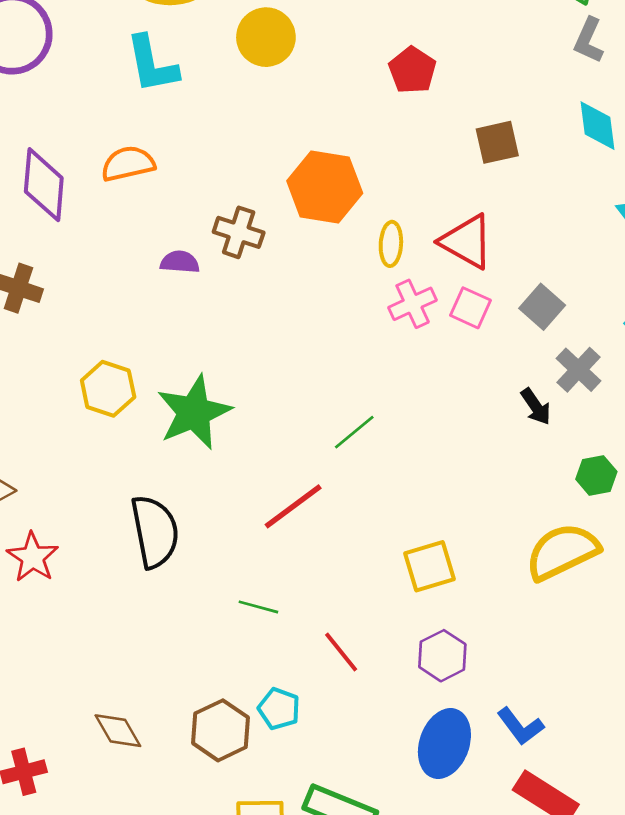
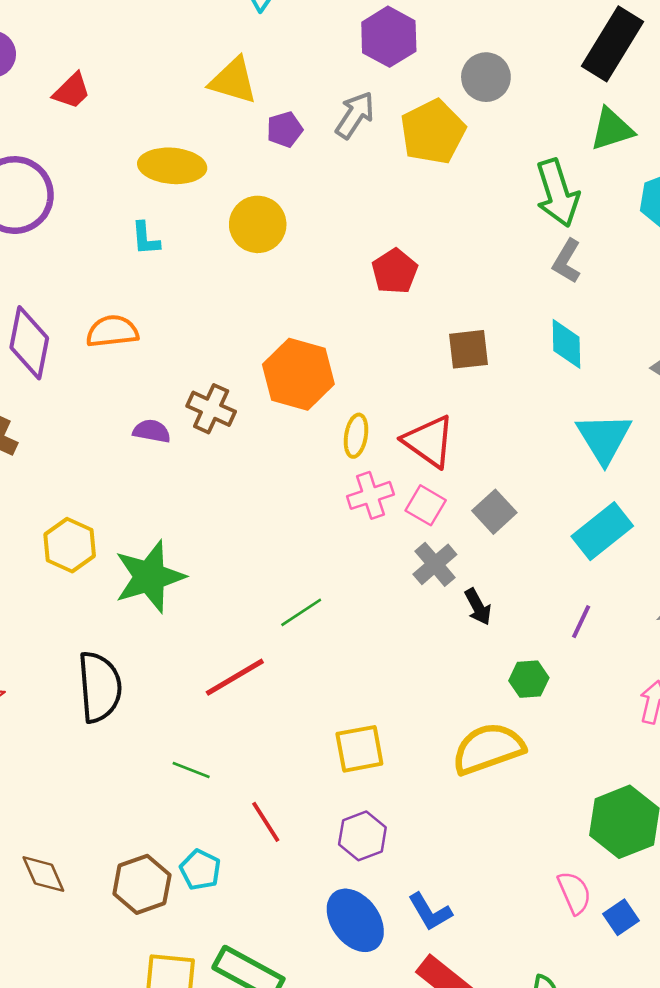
cyan L-shape: (152, 64) -> (145, 239), size x0.6
gray cross: (579, 370) -> (435, 564), moved
blue ellipse: (444, 743) -> (355, 920), turned -62

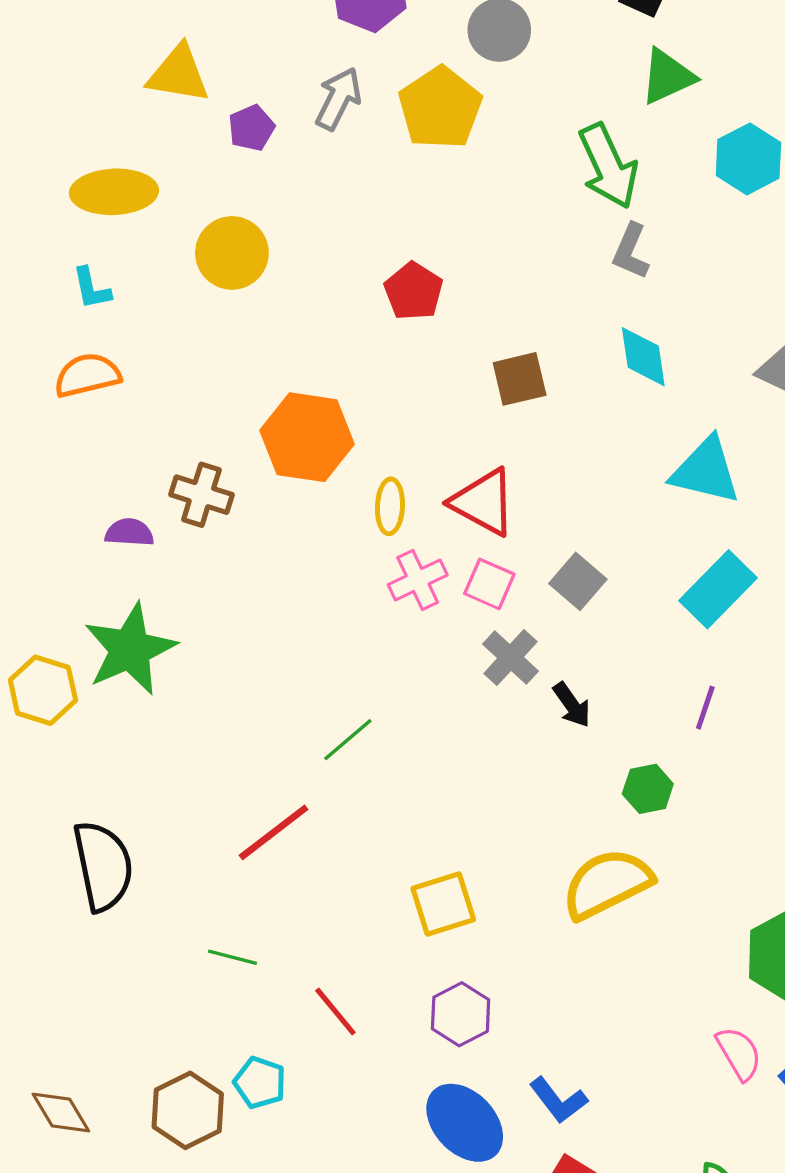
orange semicircle: (112, 331) -> (87, 375), moved
cyan triangle: (604, 438) -> (706, 471), turned -38
green star: (150, 577) -> (130, 649), moved

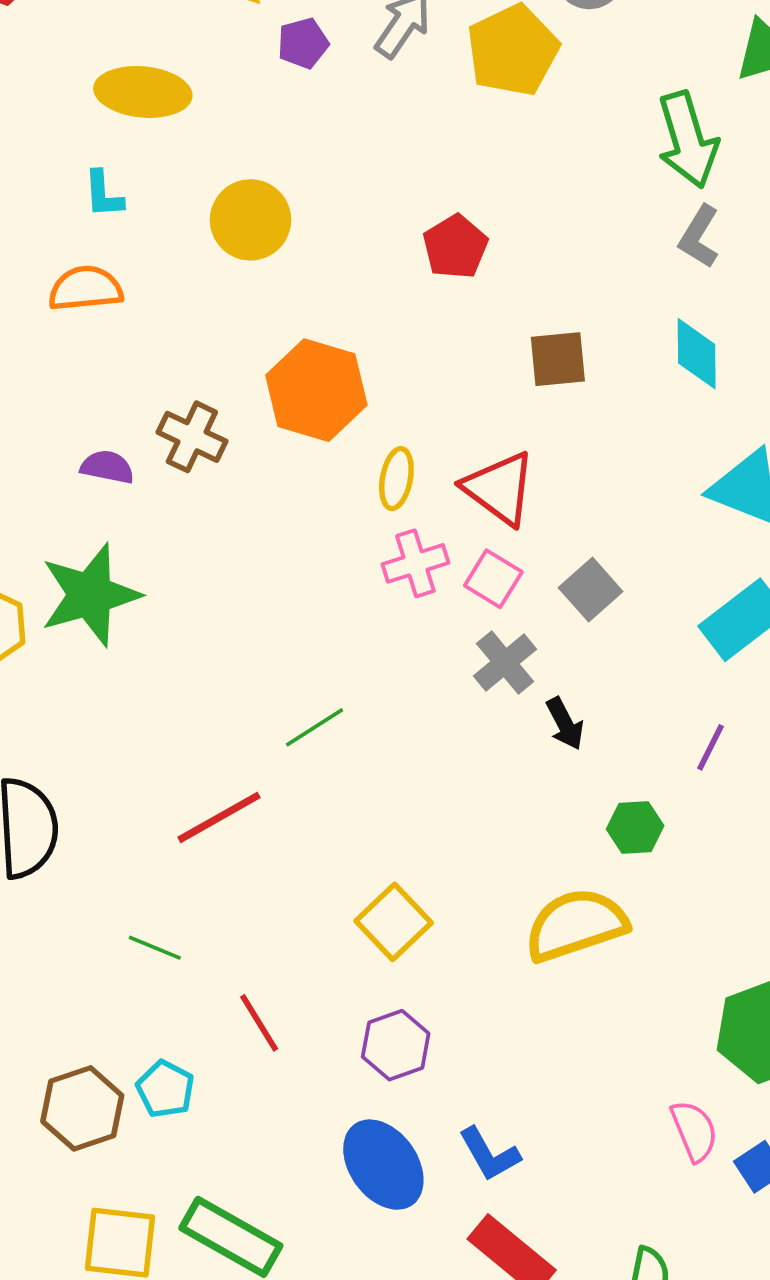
yellow circle: (232, 253) -> (251, 220), moved
yellow square: (443, 904) -> (394, 922), turned -34

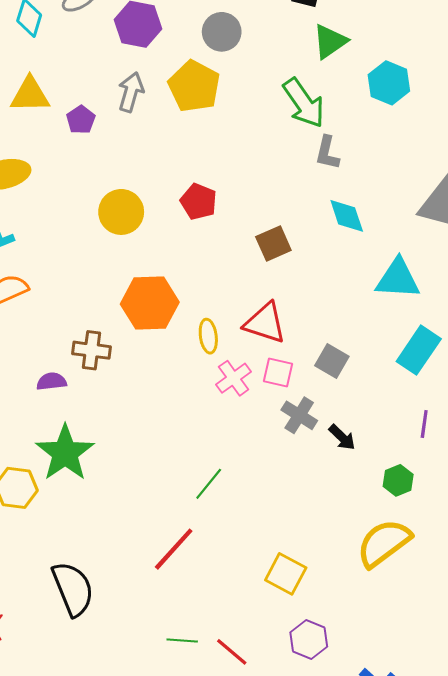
yellow circle: (251, 220) -> (121, 212), moved
green line: (155, 948) -> (182, 640), moved

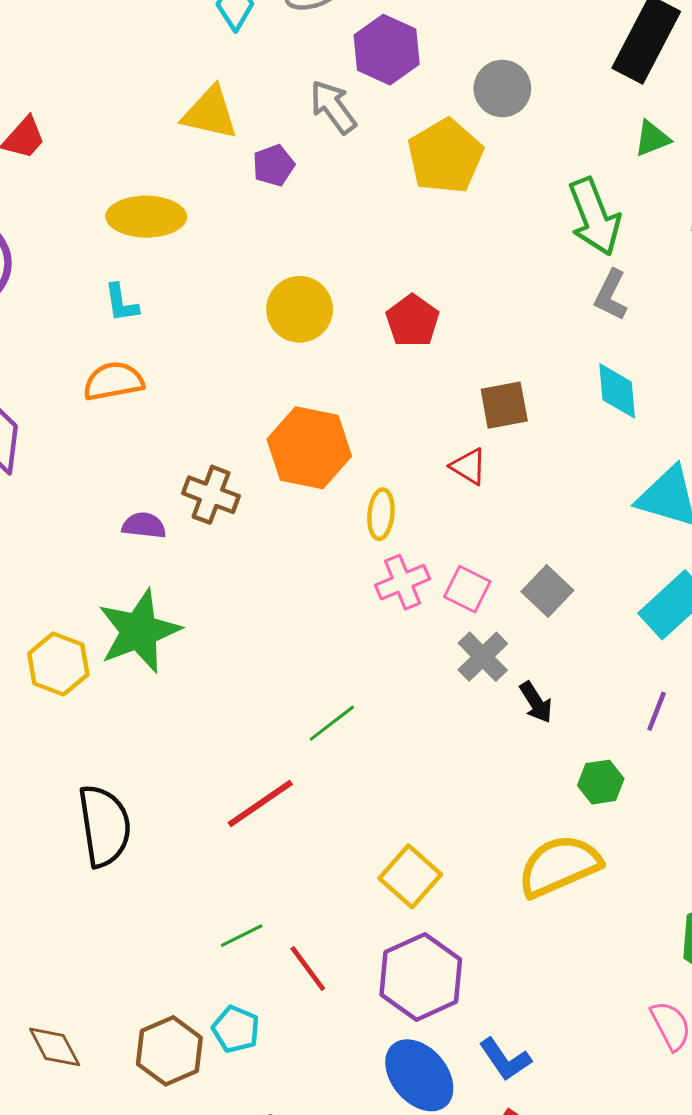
green triangle: (330, 41) -> (652, 139), size x0.7
gray arrow: (131, 92) -> (333, 107), moved, turned -66
red triangle: (265, 323) -> (469, 467), moved, size x0.6
green line: (182, 640) -> (242, 936), turned -44
purple hexagon: (309, 640) -> (421, 977), size x1.5

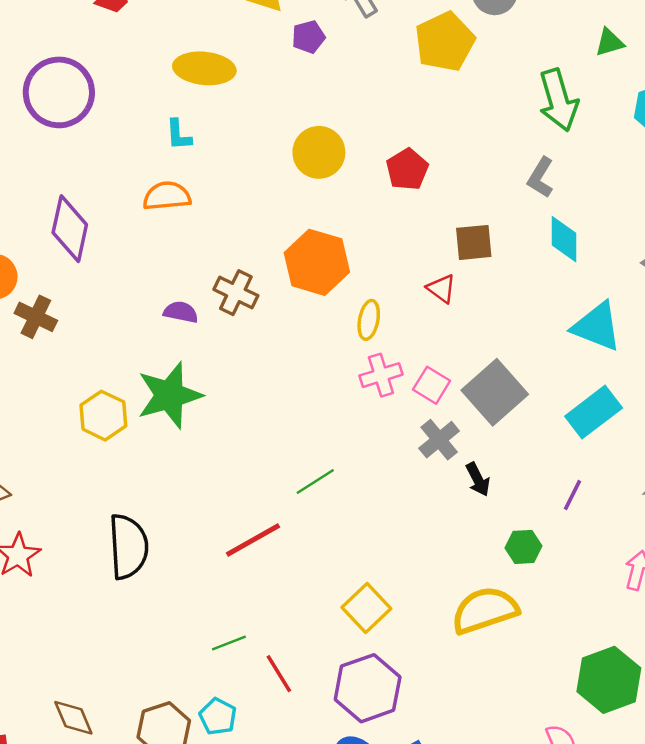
gray L-shape: (611, 295) -> (541, 177), moved
gray square: (547, 591) -> (495, 392), size x1.6

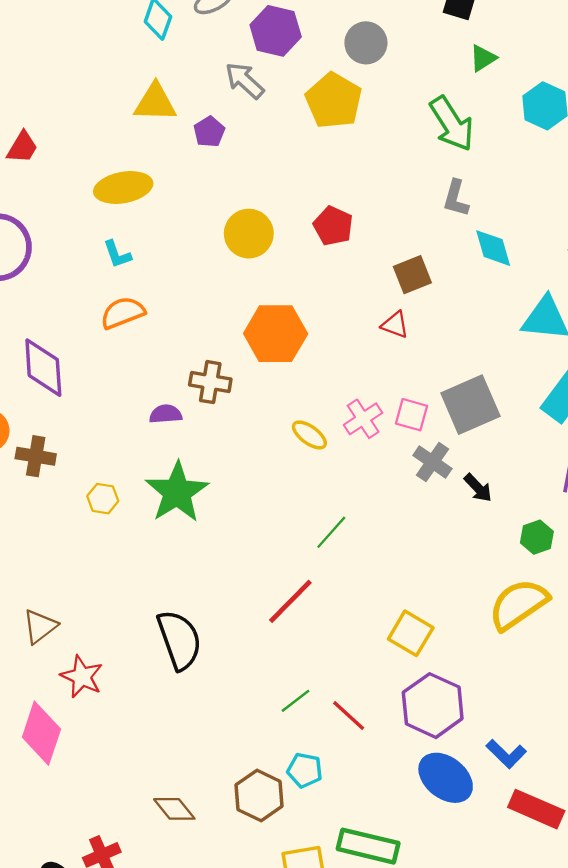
yellow ellipse: (369, 320) -> (309, 435), moved, turned -48
gray square: (495, 392) -> (470, 405), turned 34
yellow hexagon: (103, 416) -> (103, 499), moved, size x0.7

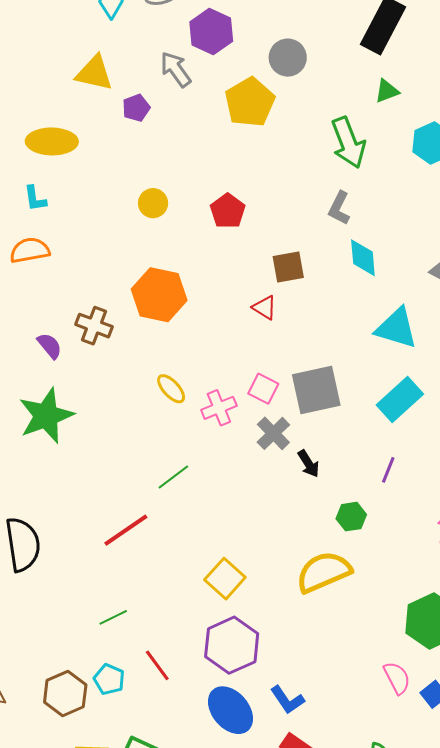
yellow circle: (249, 234) -> (153, 203), size x0.7
purple semicircle: (166, 414) -> (50, 346), turned 44
pink cross: (363, 419) -> (219, 408), moved
red line: (349, 715) -> (157, 665), moved

